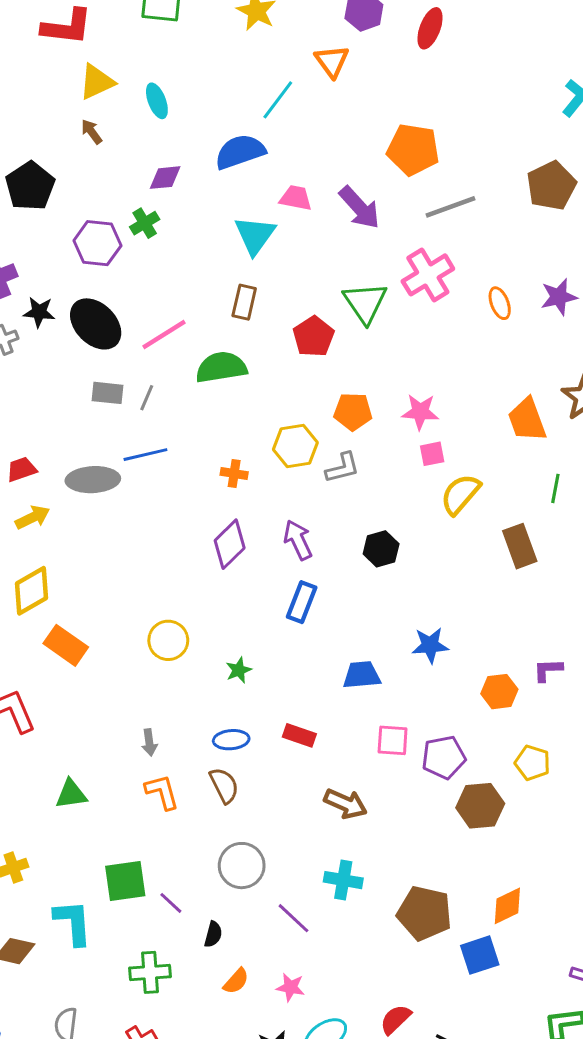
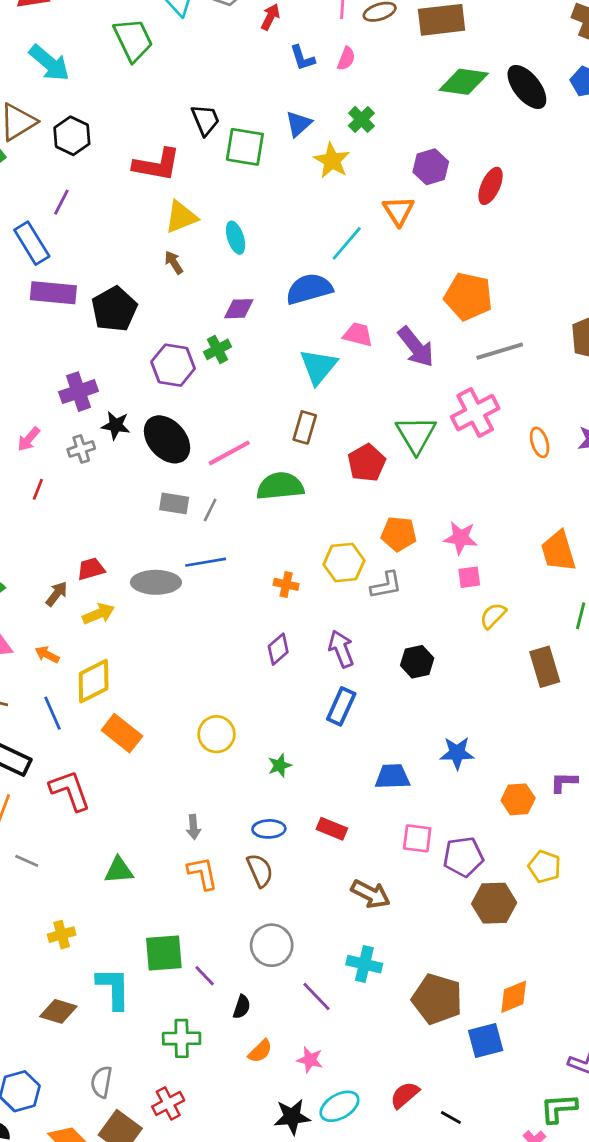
yellow semicircle: (460, 494) -> (493, 616), size x0.7
purple diamond: (230, 544) -> (278, 649), size x0.7

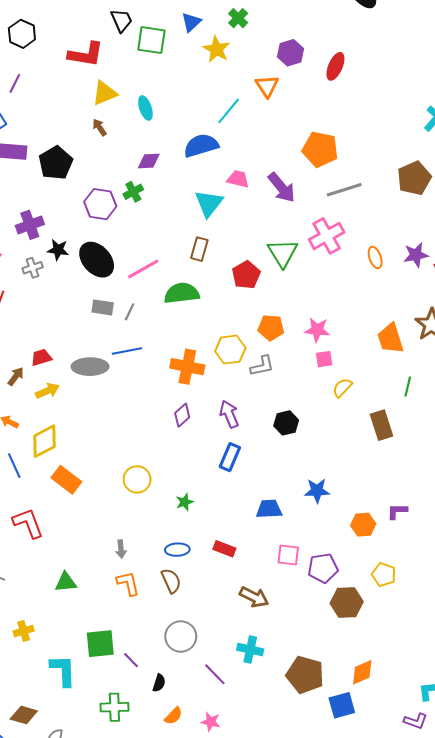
orange cross: (286, 584) -> (187, 367), size x1.8
brown diamond: (58, 1011) -> (24, 715), moved

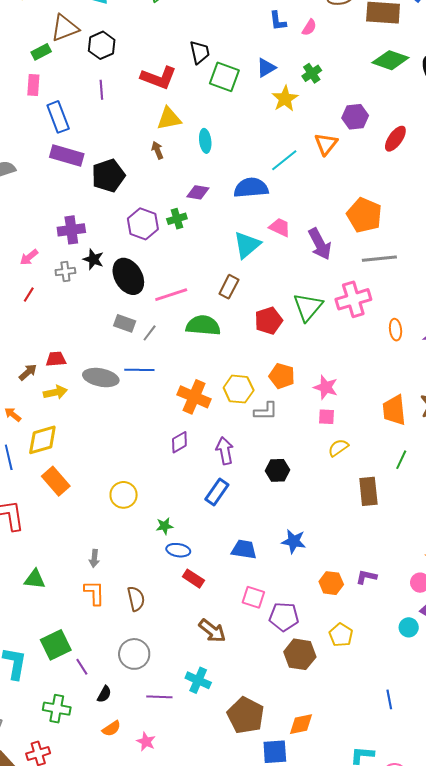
purple line: (15, 83) -> (101, 90), moved, turned -42
blue ellipse: (177, 550) -> (178, 550), moved
green square: (100, 644) -> (56, 645), turned -32
purple line: (215, 674) -> (159, 697), turned -55

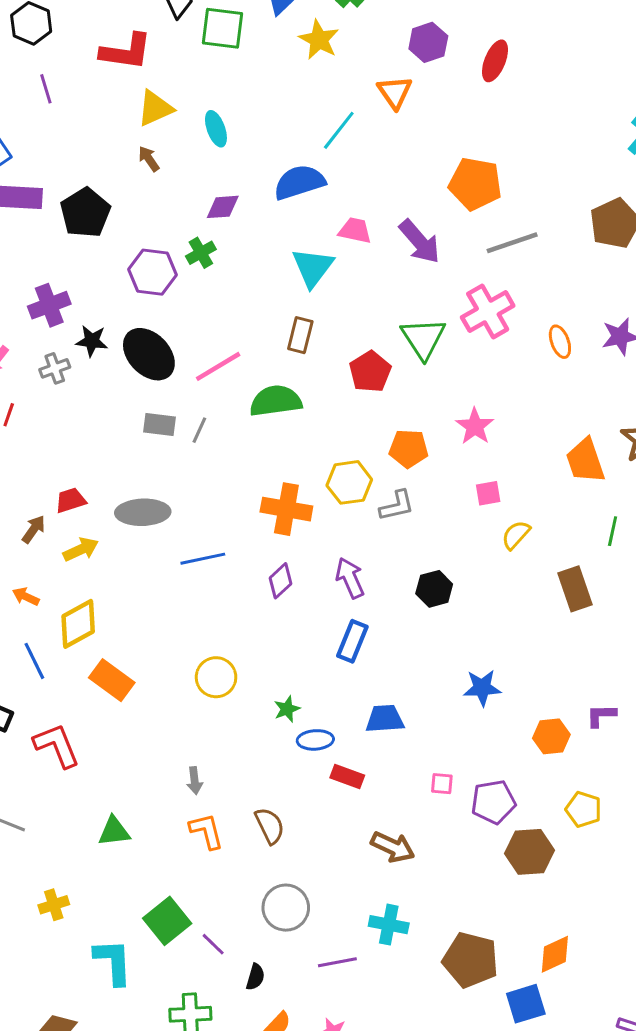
blue line: (139, 370) -> (203, 559), moved
pink star: (326, 387) -> (475, 426), moved, turned 30
blue trapezoid: (244, 549) -> (385, 719), moved
pink square: (253, 597) -> (442, 784), size x0.7

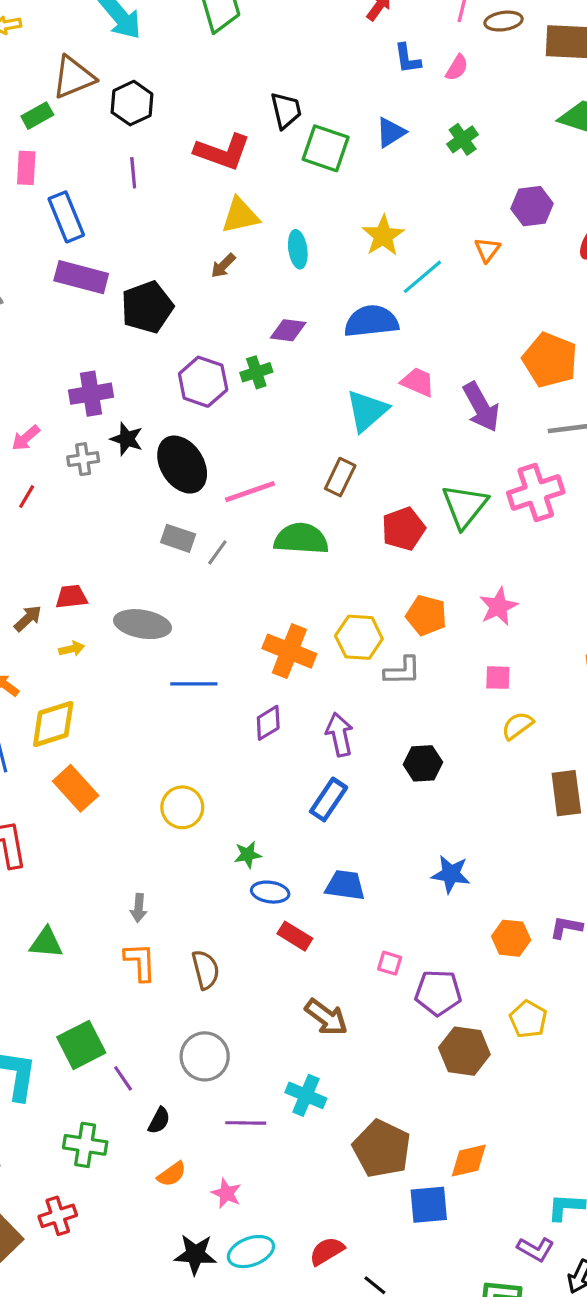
yellow star: (319, 40) -> (383, 236), moved
orange triangle: (395, 92) -> (487, 250), size x0.7
brown arrow: (149, 159) -> (223, 266), turned -112
yellow arrow: (81, 549) -> (72, 649), size x0.7

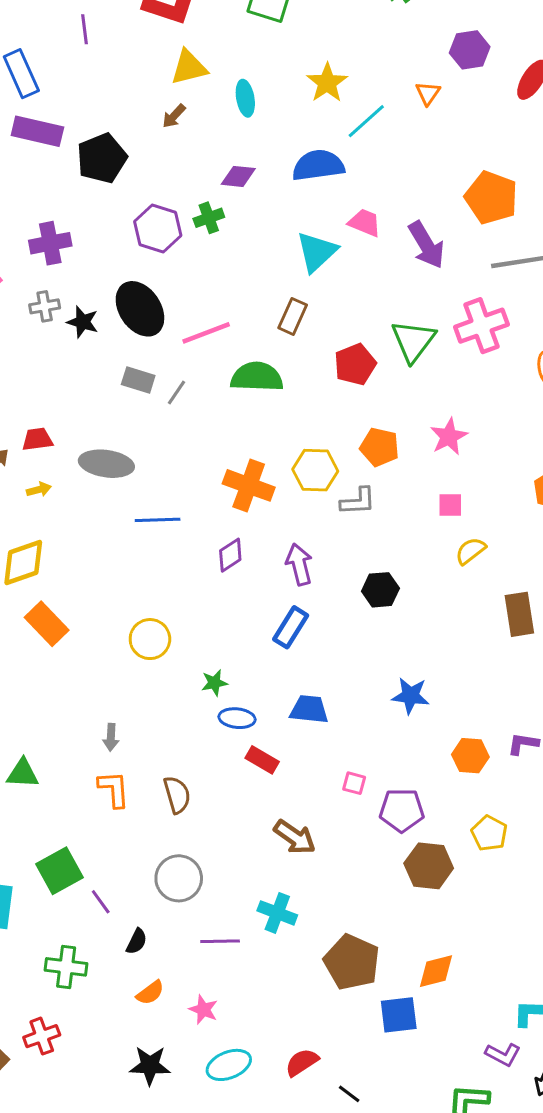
black star: (127, 439) -> (83, 322), moved
black star: (195, 1254) -> (150, 1065), moved

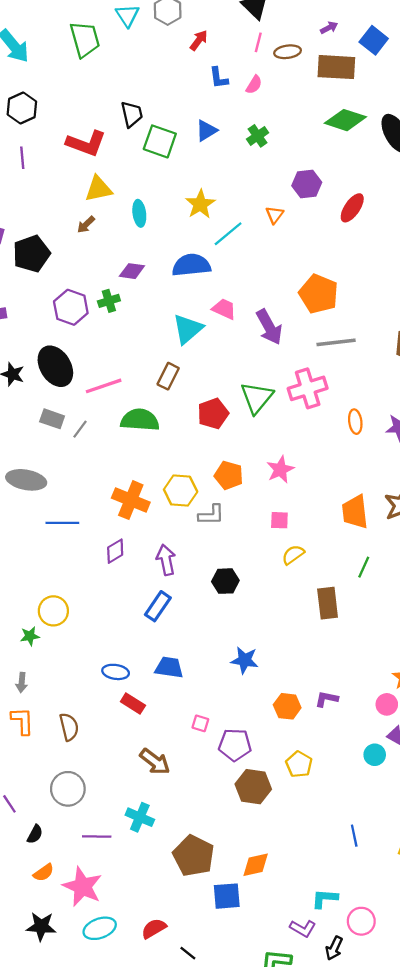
green star: (214, 683) -> (30, 636), moved
pink star: (203, 1010) -> (82, 887), size x1.8

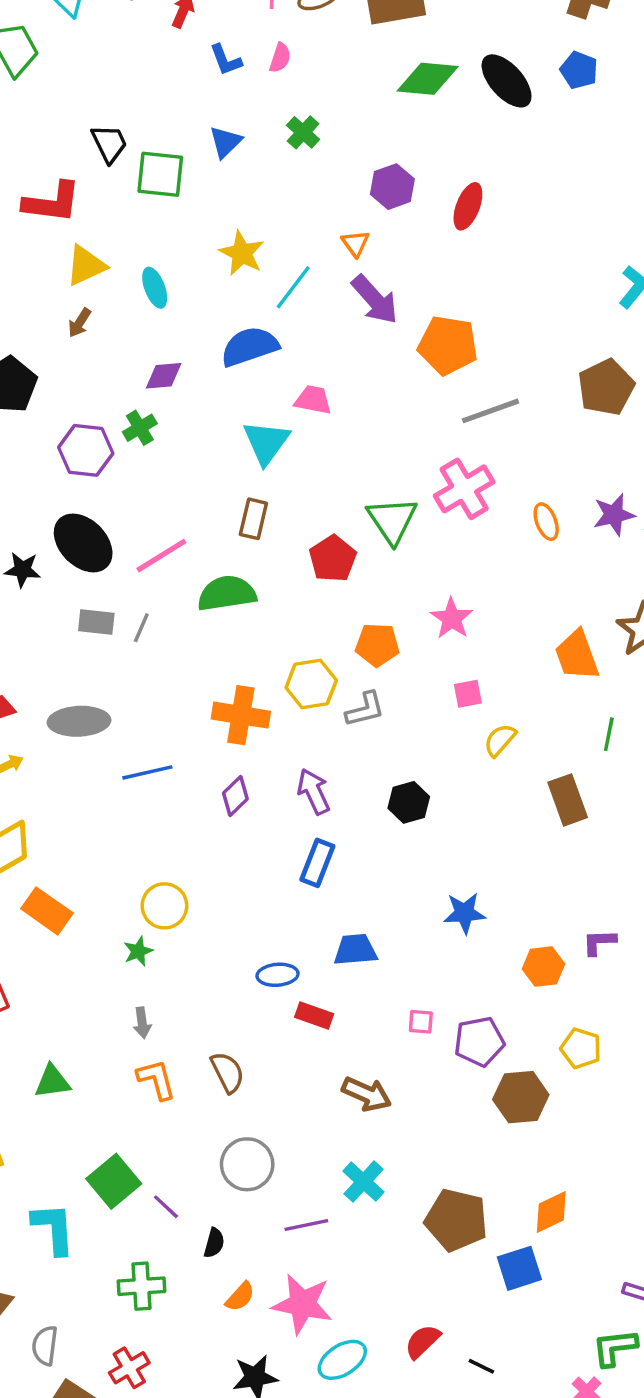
purple arrow: (269, 327) -> (375, 300), moved
cyan cross: (140, 817) -> (363, 1182), turned 32

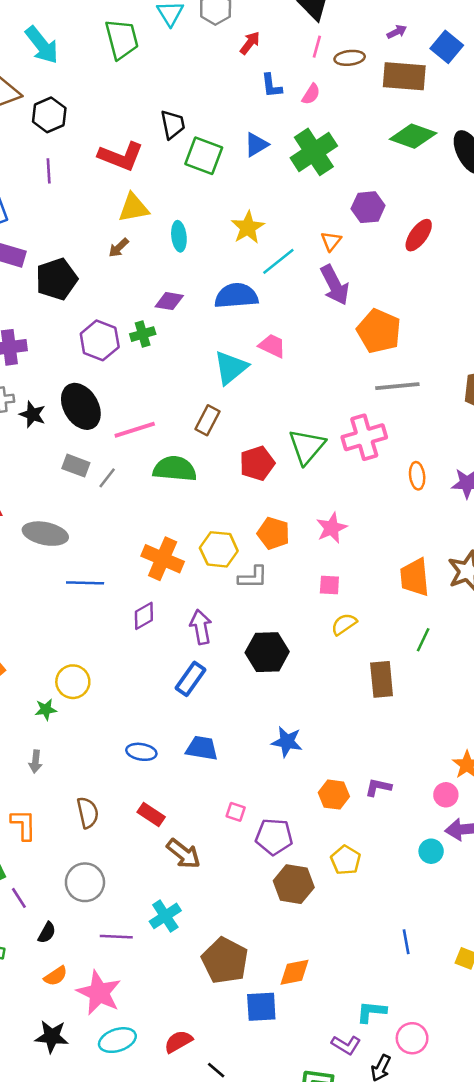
green cross: (303, 132) -> (314, 152), size x1.8
black hexagon: (409, 802) -> (267, 652), size x1.4
red rectangle: (314, 1016) -> (151, 814), moved
orange L-shape: (156, 1079) -> (23, 825), moved

